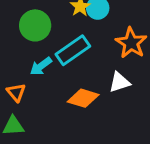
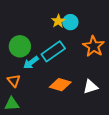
green circle: (35, 25) -> (20, 46), moved
white triangle: (119, 82) -> (91, 87), moved

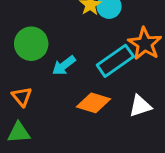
cyan rectangle: (53, 51) -> (115, 61), moved
cyan arrow: (31, 62) -> (64, 66), moved

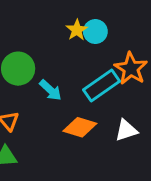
cyan arrow: (64, 66) -> (51, 90), turned -100

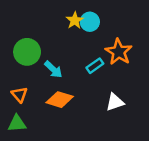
cyan rectangle: (101, 86) -> (95, 66), size x0.6
orange diamond: (80, 127) -> (60, 100), moved

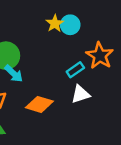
cyan arrow: (53, 69) -> (14, 74), moved
white triangle: (115, 102) -> (80, 94), moved

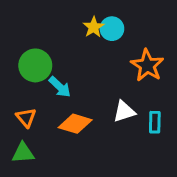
cyan rectangle: (75, 70) -> (155, 122), moved, turned -54
cyan arrow: (14, 74) -> (60, 87), moved

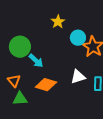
cyan circle: (112, 29) -> (78, 38), moved
green triangle: (23, 153) -> (20, 99), moved

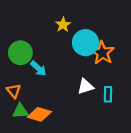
cyan circle: (78, 38) -> (85, 43), size x1.5
orange diamond: (46, 85) -> (39, 114), moved

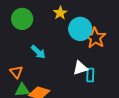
green circle: (20, 53) -> (22, 19), moved
cyan rectangle: (108, 94) -> (90, 75), moved

